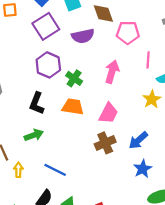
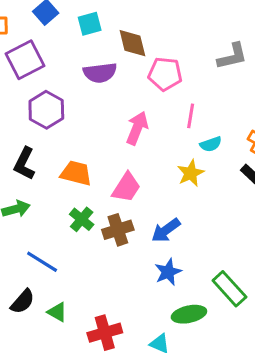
purple square: (46, 26) -> (25, 60), moved
green cross: (74, 78) -> (82, 219), moved

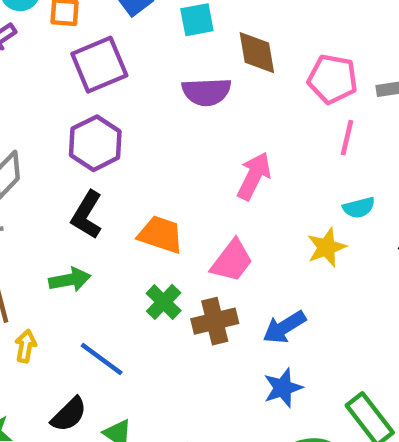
pink pentagon: (165, 74) -> (333, 79), moved
purple hexagon: (46, 110) -> (95, 143), moved
pink line: (191, 116) -> (347, 138), moved

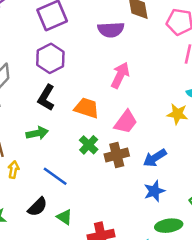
pink arrow: (254, 176) -> (120, 75), moved
yellow star: (327, 247) -> (177, 114), turned 30

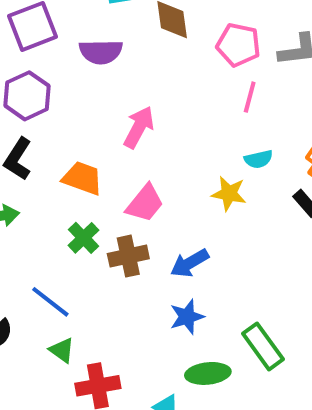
purple semicircle: (111, 30) -> (101, 52), moved
blue line: (55, 176) -> (50, 302), moved
green triangle: (64, 217) -> (62, 350), moved

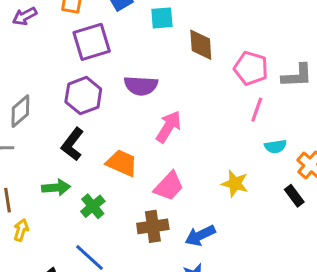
purple semicircle: (101, 52) -> (141, 86), moved
cyan semicircle: (259, 159) -> (276, 146), moved
green cross: (83, 238) -> (93, 206), moved

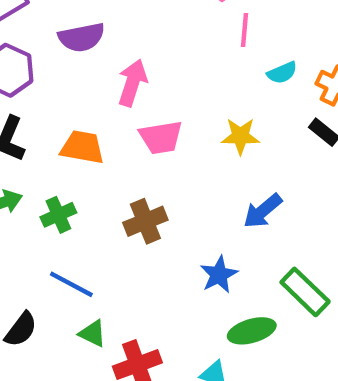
pink trapezoid: (169, 186) -> (161, 137), moved, turned 52
green cross: (93, 206) -> (58, 215), turned 30
blue arrow: (200, 235) -> (263, 211), moved

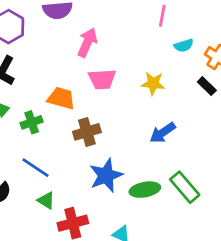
orange trapezoid: (82, 147) -> (61, 98), moved
blue star: (219, 275) -> (106, 175), moved, size x1.4
green ellipse: (252, 331) -> (145, 190), moved

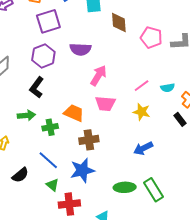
pink line: (162, 16) -> (142, 86), moved, turned 35
blue star: (106, 175) -> (82, 170), moved

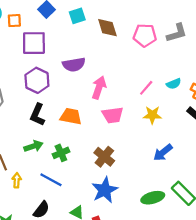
purple square: (48, 21) -> (34, 43), turned 30
orange trapezoid: (74, 113) -> (71, 116), moved
brown cross: (89, 140) -> (104, 157), turned -30
blue line: (48, 160) -> (51, 180), moved

